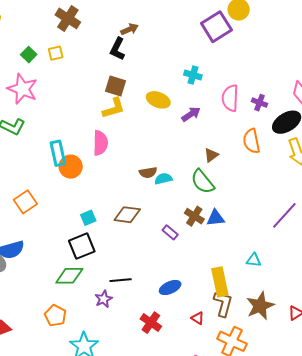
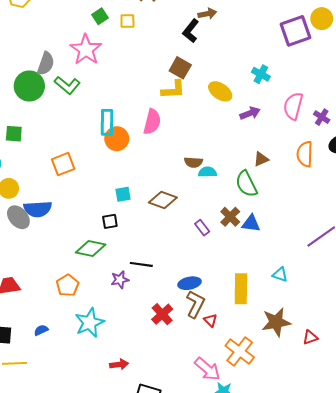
black square: (82, 246) -> (110, 221), size x0.6
brown L-shape: (223, 304) -> (195, 304), moved

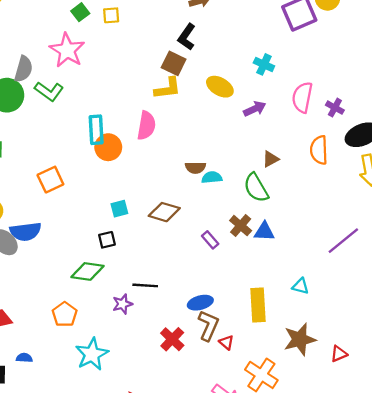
black L-shape: (191, 31) -> (187, 37), moved
blue semicircle: (41, 330) -> (24, 358), moved, turned 32

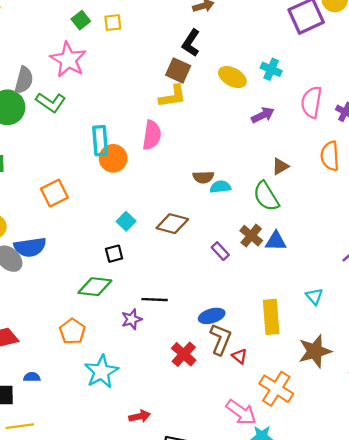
yellow ellipse: (220, 87) -> (232, 77), moved
cyan square: (119, 209) -> (126, 221), turned -30
cyan triangle: (301, 286) -> (314, 296), turned 36

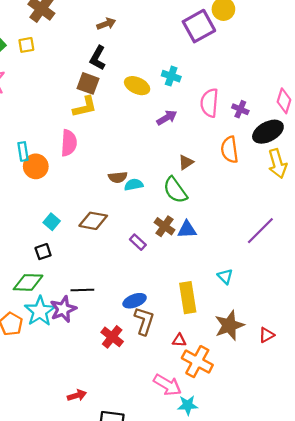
cyan rectangle: (100, 141) -> (23, 151), size x0.7
purple star: (132, 319) -> (63, 309), size x1.4
red triangle: (239, 356) -> (179, 340), moved, turned -32
cyan star: (101, 372) -> (40, 311), moved

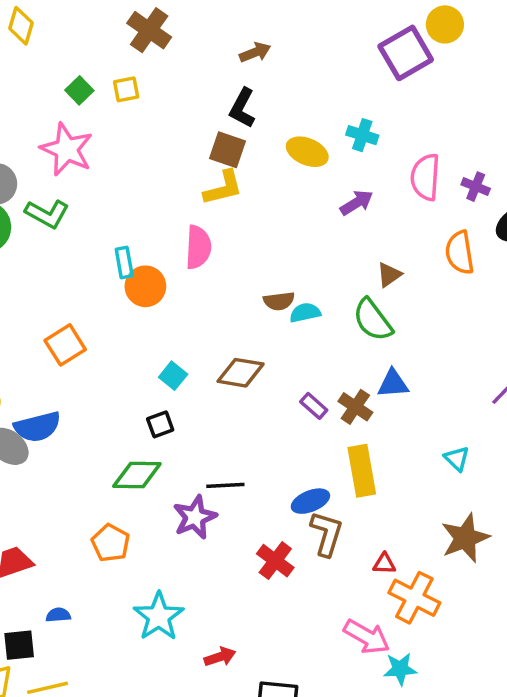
brown cross: (165, 226) -> (355, 407), moved
yellow rectangle: (188, 298) -> (362, 471), moved
cyan star: (40, 311) -> (159, 616), moved

